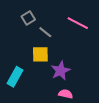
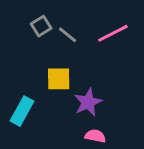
pink line: (78, 23) -> (113, 33), turned -55
gray line: (45, 32) -> (67, 35), moved

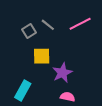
gray square: (41, 26) -> (29, 31), moved
cyan rectangle: (22, 111) -> (23, 90), moved

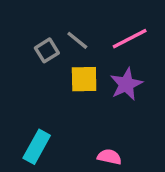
yellow square: (42, 56) -> (84, 79), moved
purple star: (62, 73) -> (126, 84), moved

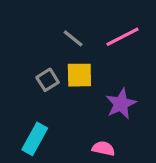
gray square: (47, 50) -> (48, 80), moved
purple star: (126, 84) -> (121, 104), moved

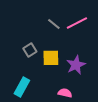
gray line: (73, 38) -> (54, 24), moved
yellow square: (79, 75) -> (51, 58), moved

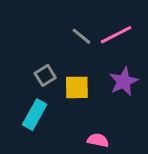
purple star: (76, 65) -> (124, 81), moved
cyan rectangle: (22, 87) -> (35, 115), moved

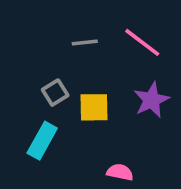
pink line: (116, 35) -> (142, 42), turned 64
gray line: (81, 36) -> (85, 42), moved, turned -45

